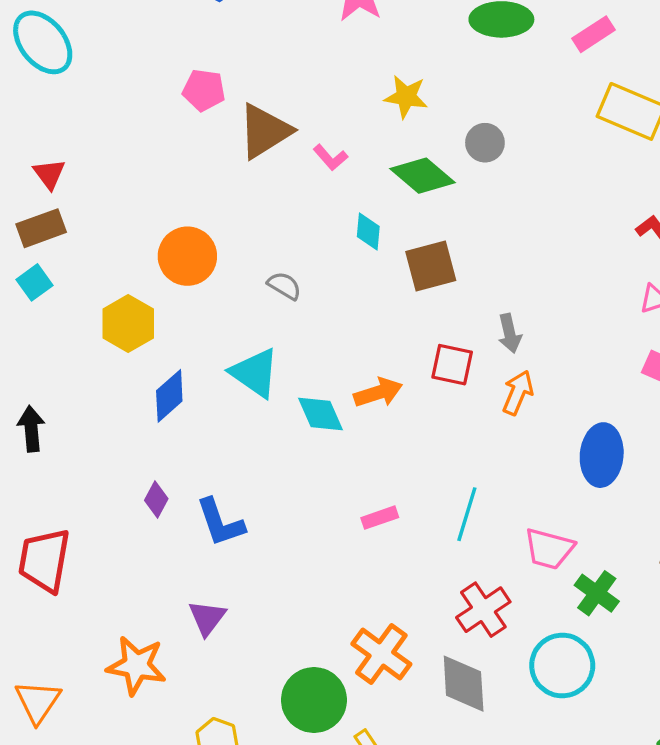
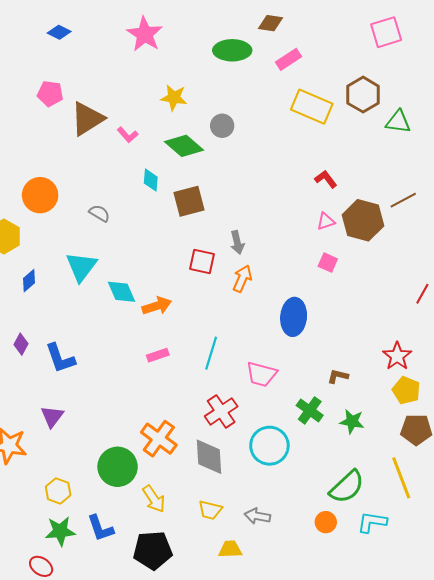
cyan triangle: (255, 373) -> (81, 267), turned 32
orange arrow: (378, 393) -> (157, 306), moved
blue diamond: (169, 396) -> (29, 281), size x0.7
green cross: (597, 593) -> (310, 410), moved

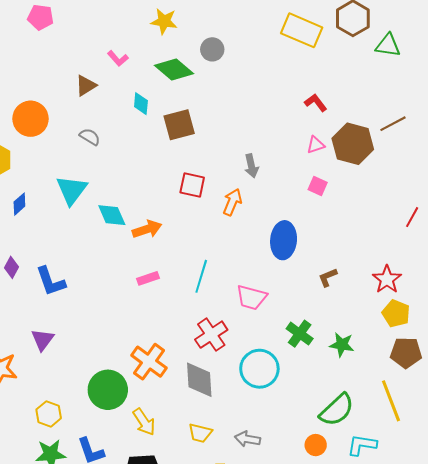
brown triangle: (87, 119) -> (86, 86), moved, size x0.6
gray arrow: (237, 242) -> (251, 166), moved
brown L-shape: (338, 376) -> (328, 277), moved, turned -35

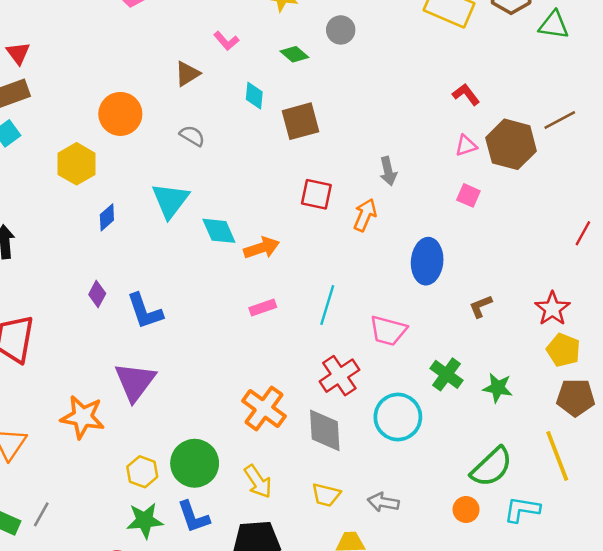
green diamond: (174, 69) -> (294, 54), size x0.6
purple triangle: (43, 340) -> (135, 382), size x1.5
green circle: (108, 390) -> (195, 463), moved

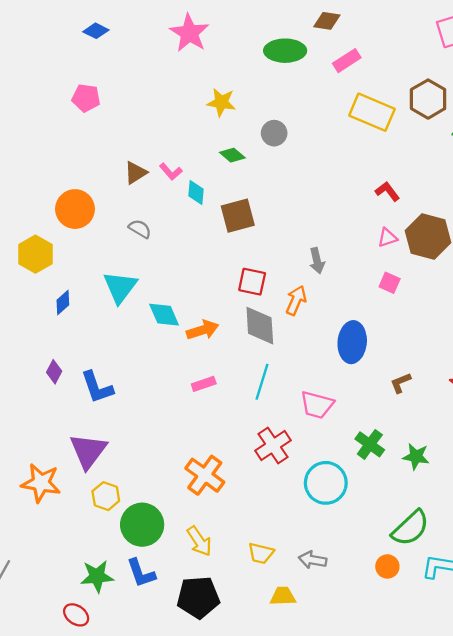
pink L-shape: (226, 41) -> (171, 172), moved
gray diamond: (325, 430) -> (260, 326), moved
yellow hexagon: (142, 472) -> (106, 496), moved

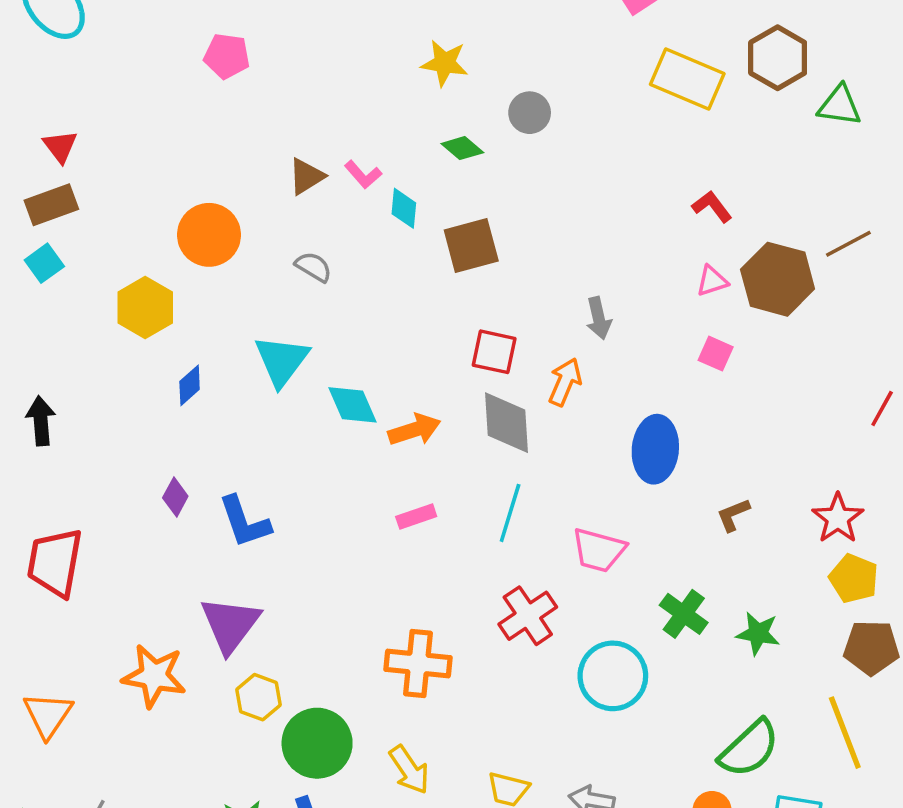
orange cross: (205, 475) -> (418, 663), turned -30

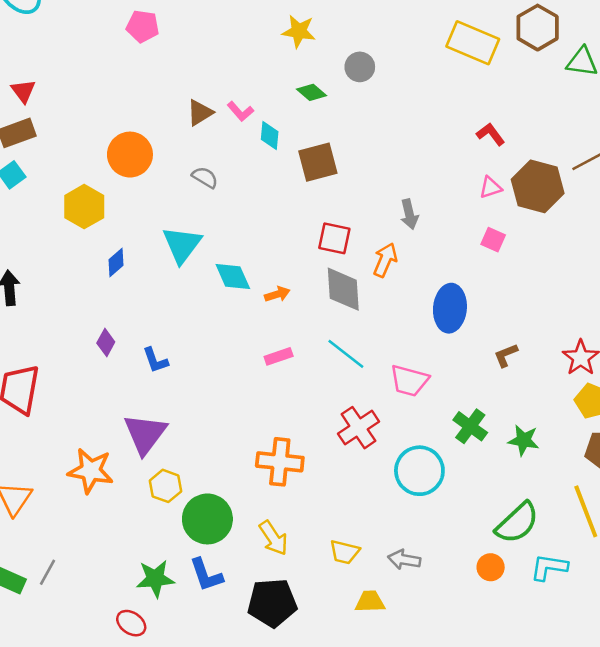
orange arrow: (414, 430) -> (277, 294), size x0.7
cyan line: (510, 513) -> (346, 354), turned -69
blue L-shape: (244, 522) -> (155, 360), size x0.7

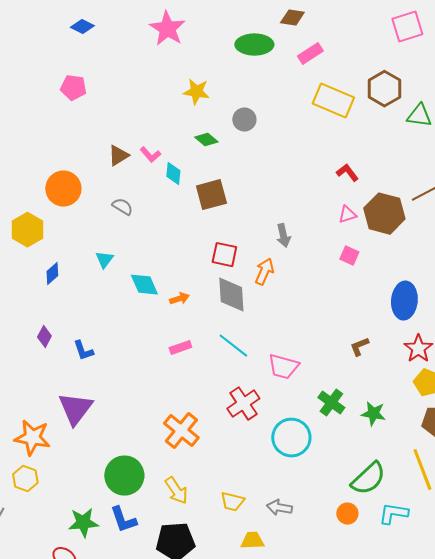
cyan triangle: (182, 245) -> (104, 260), size x0.6
blue ellipse: (450, 308) -> (404, 301), moved
orange cross: (280, 462) -> (181, 431), turned 33
yellow hexagon: (166, 486) -> (25, 479), moved

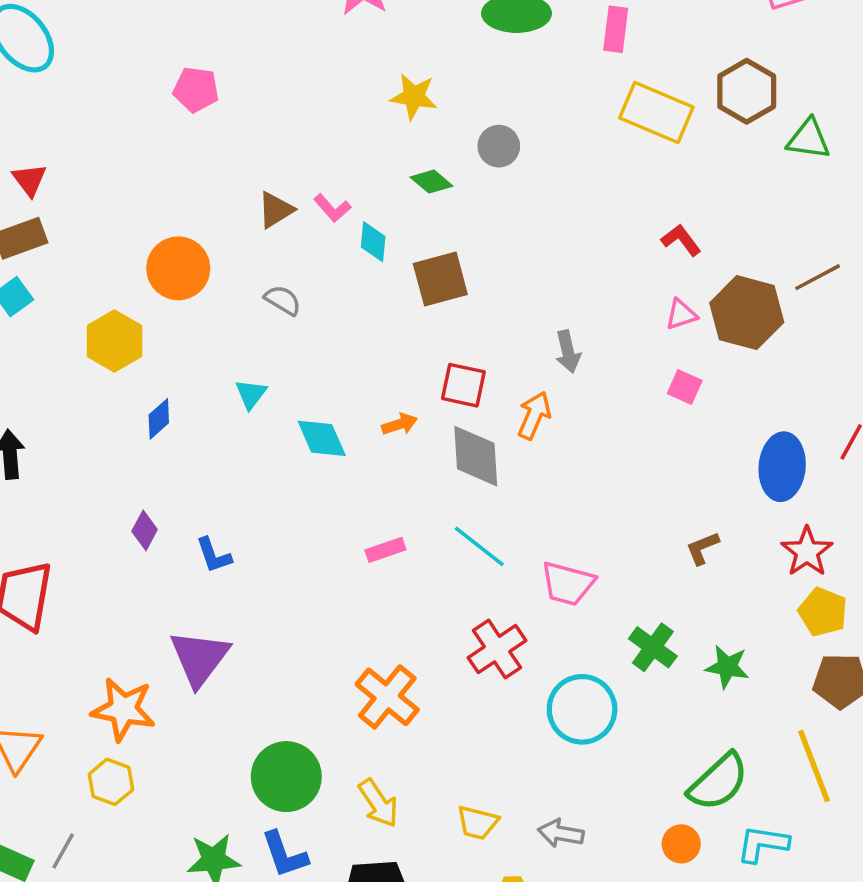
pink rectangle: (310, 54) -> (616, 29), turned -50
orange arrow: (179, 299) -> (400, 424), moved

